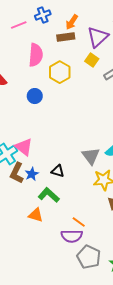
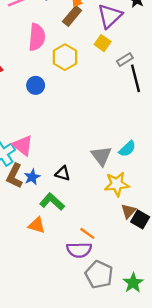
brown rectangle: (66, 37) -> (72, 16), turned -42

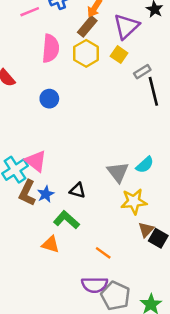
yellow hexagon: (65, 57) -> (86, 53), moved
purple semicircle: (79, 250) -> (95, 285), moved

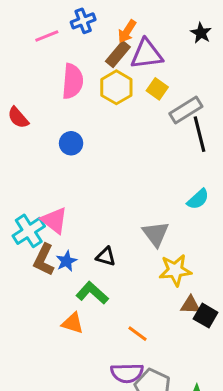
purple triangle: (126, 26) -> (147, 54), moved, turned 36
gray rectangle: (142, 72) -> (186, 110), size x1.5
cyan semicircle: (145, 165) -> (198, 199), moved
brown triangle: (146, 230) -> (190, 305), turned 49

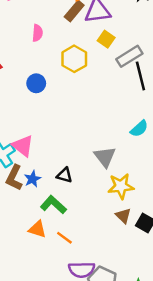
pink semicircle: (73, 81) -> (37, 33), size x0.6
yellow hexagon: (116, 87) -> (74, 59), moved
brown triangle: (190, 305) -> (123, 216), moved, turned 42
orange line: (138, 334) -> (64, 238), moved

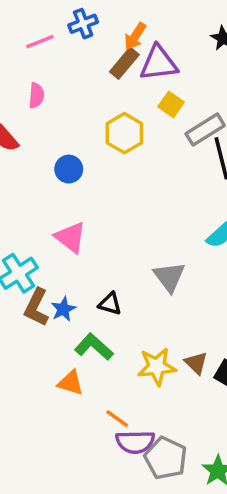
pink semicircle: (37, 33) -> (36, 95), moved
pink triangle: (23, 146) -> (71, 237), moved
yellow star: (121, 186) -> (157, 367), moved
orange line: (64, 238) -> (117, 419), moved

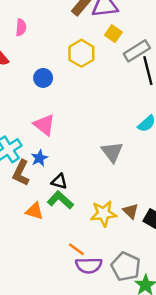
black triangle: (110, 304) -> (59, 182), moved
blue star: (63, 309) -> (39, 158), moved
orange triangle: (71, 383) -> (34, 211), moved
gray pentagon: (166, 458) -> (126, 267), moved

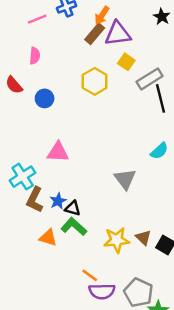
blue circle: (43, 78) -> (45, 98), moved
pink triangle: (44, 125) -> (58, 152), turned -35
blue star: (39, 158) -> (58, 201), moved

